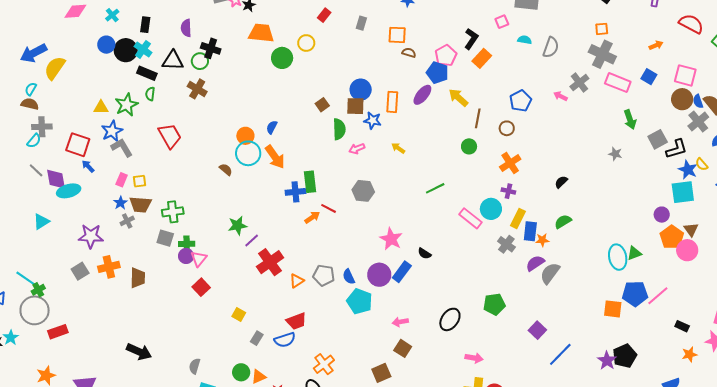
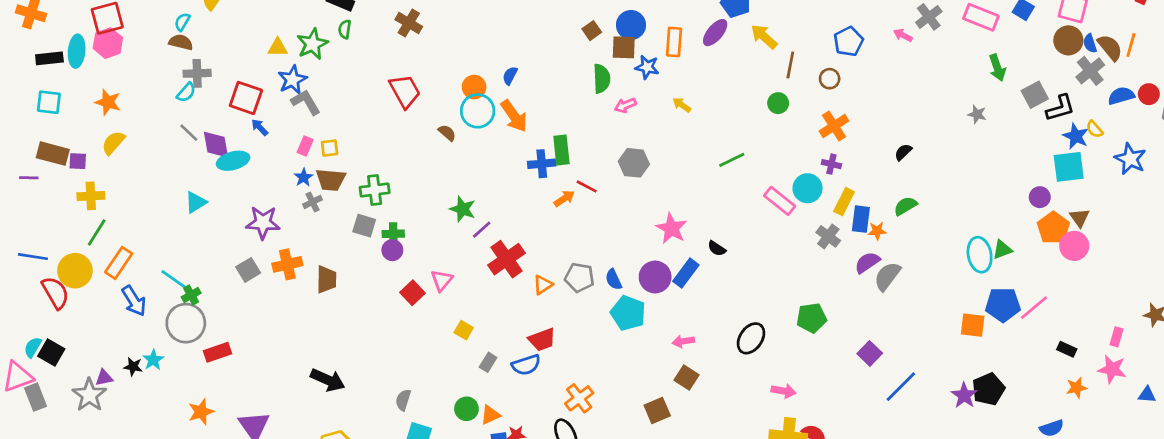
brown square: (322, 105) -> (592, 31), moved
red trapezoid: (170, 136) -> (405, 91), moved
green star: (238, 226) -> (463, 209), turned 30
pink triangle: (199, 259) -> (442, 280), moved

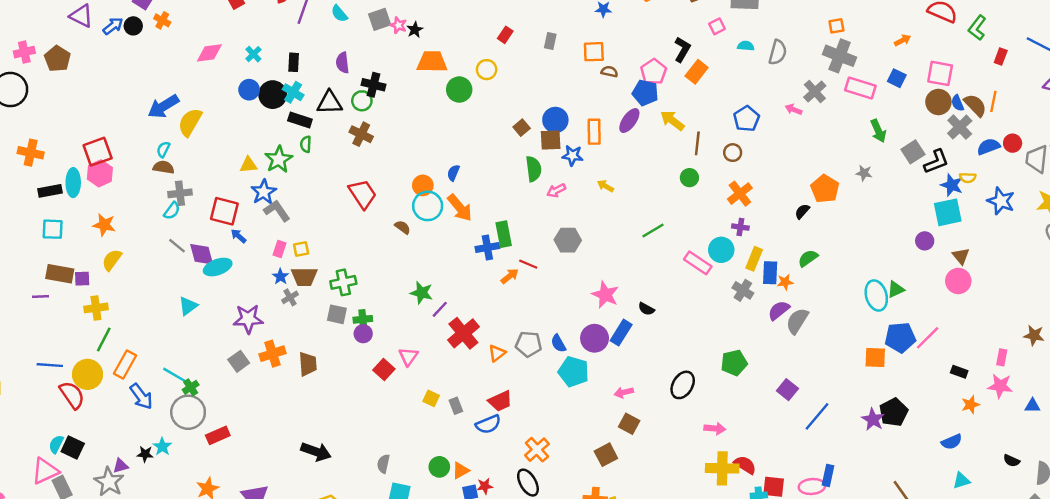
yellow semicircle: (1095, 129) -> (968, 178), turned -42
orange pentagon: (1053, 228) -> (825, 189), moved
gray rectangle: (488, 362) -> (456, 406), moved, turned -49

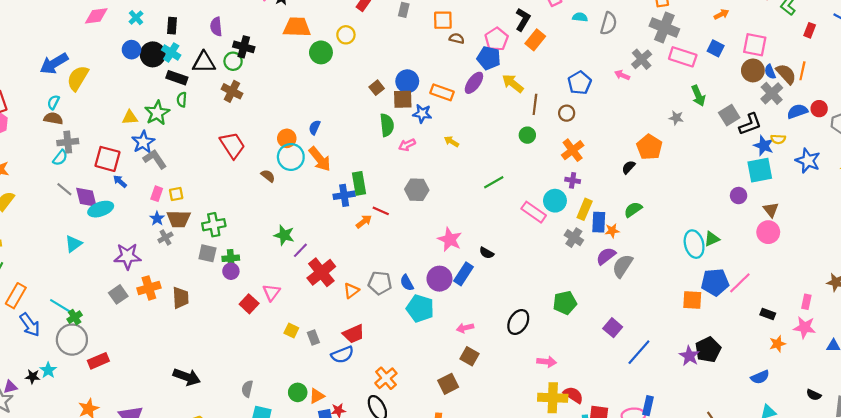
orange rectangle: (594, 132) -> (442, 92), turned -70
gray star: (864, 173) -> (676, 118), moved

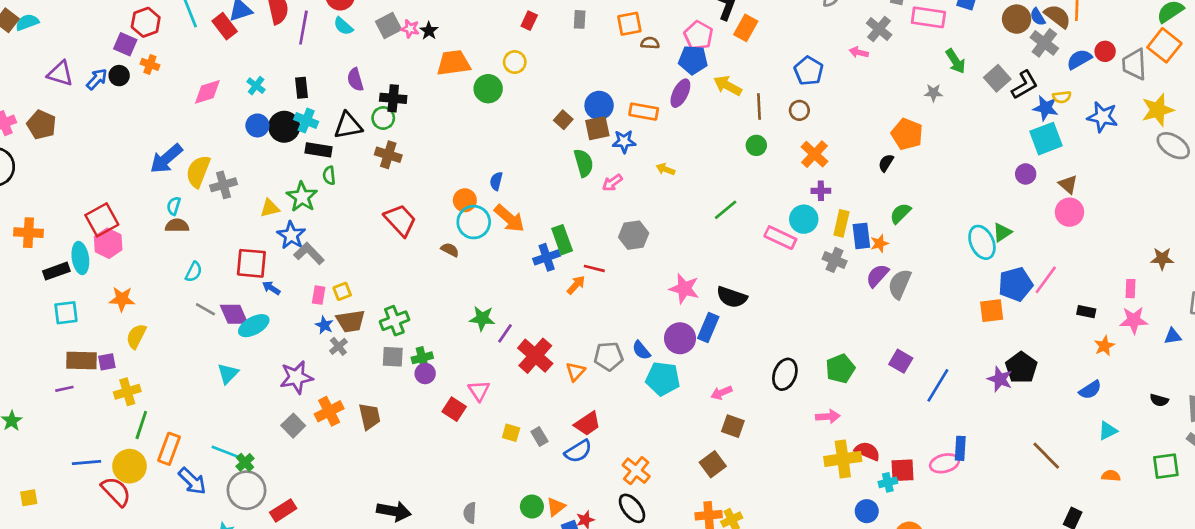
gray cross: (68, 142) -> (223, 185), moved
black semicircle: (487, 253) -> (732, 297), size x1.6
green pentagon: (565, 303) -> (840, 369), moved

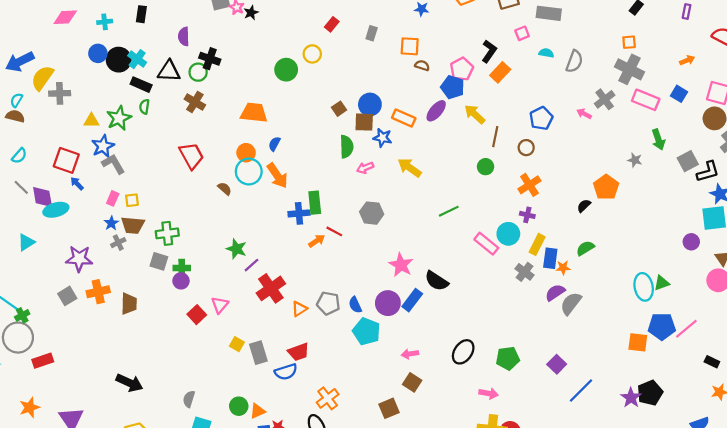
orange trapezoid: (454, 63) -> (254, 113), moved
cyan cross: (256, 86) -> (105, 22), turned 32
black rectangle: (302, 88) -> (141, 14), moved
yellow arrow: (665, 169) -> (410, 168), size x1.6
gray rectangle: (539, 436) -> (258, 353), size x1.5

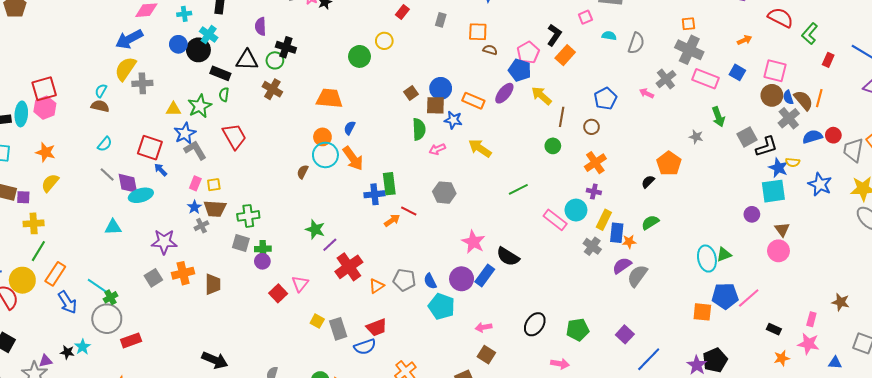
cyan cross: (137, 59) -> (209, 35), moved
blue arrow: (20, 62) -> (129, 39), moved
red trapezoid: (191, 156) -> (234, 136), moved
brown semicircle: (225, 189) -> (303, 172), turned -104
cyan triangle: (26, 242) -> (113, 227), turned 30

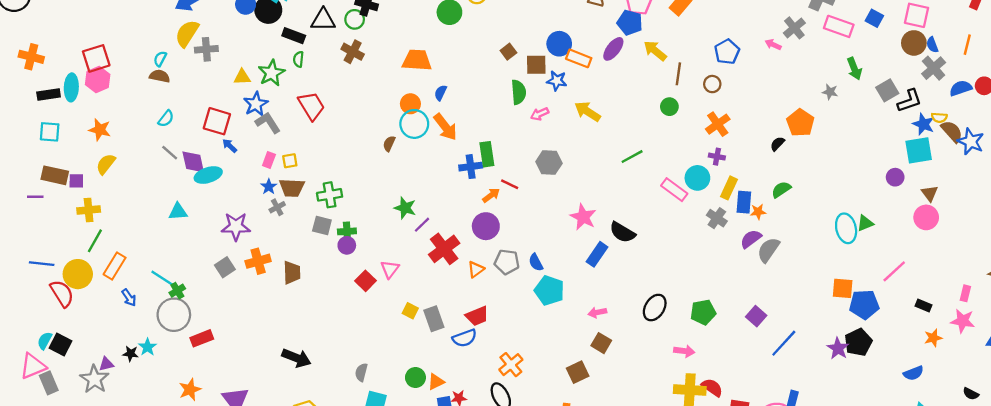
blue circle: (441, 88) -> (559, 44), moved
brown semicircle: (803, 100) -> (952, 132), moved
purple circle: (462, 279) -> (486, 226), moved
blue pentagon: (725, 296) -> (864, 304), moved
blue arrow: (67, 302) -> (129, 298), size x0.7

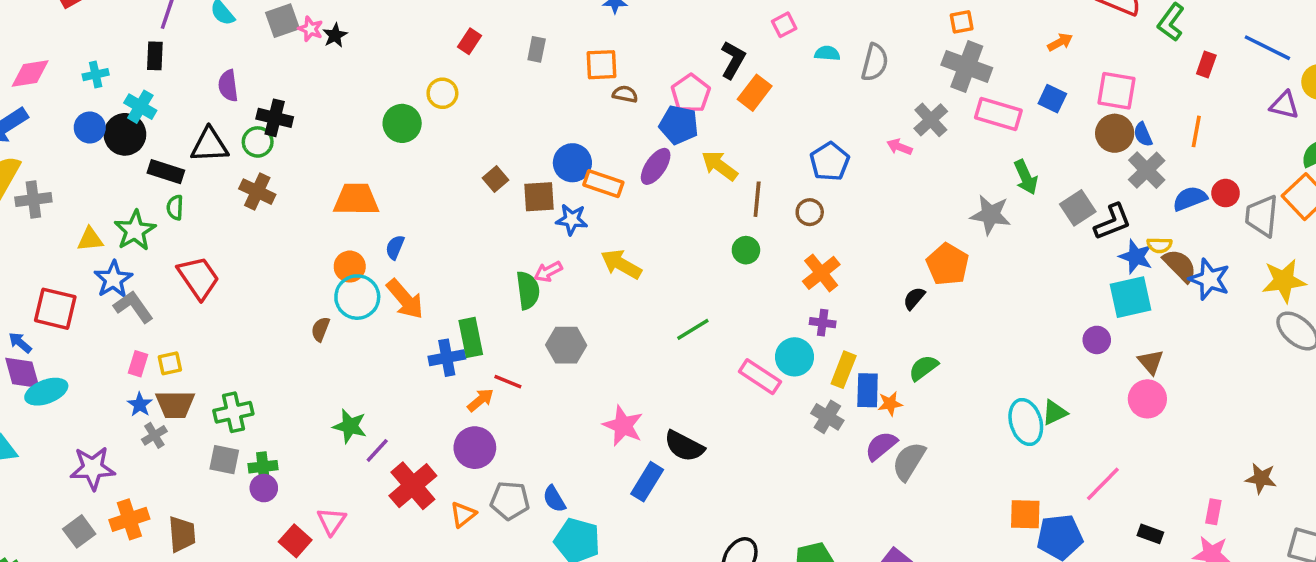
green semicircle: (518, 92) -> (528, 290), moved
gray star: (830, 92) -> (990, 215), size x1.6
blue arrow: (230, 146) -> (20, 343), moved

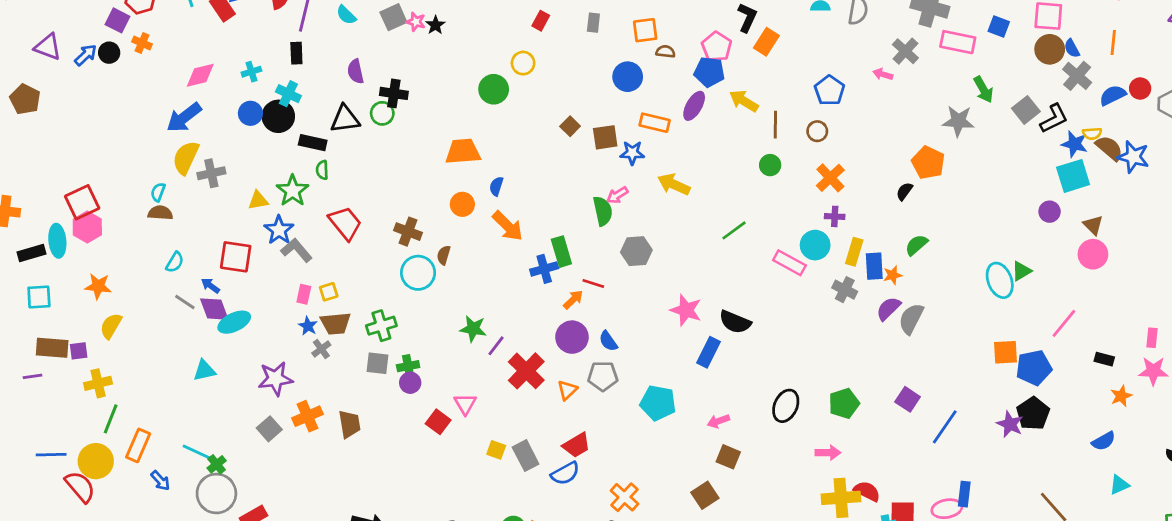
blue circle: (572, 163) -> (628, 77), moved
brown cross: (257, 192) -> (408, 232), moved
cyan circle: (357, 297) -> (418, 273), moved
blue semicircle: (554, 499) -> (608, 341), moved

